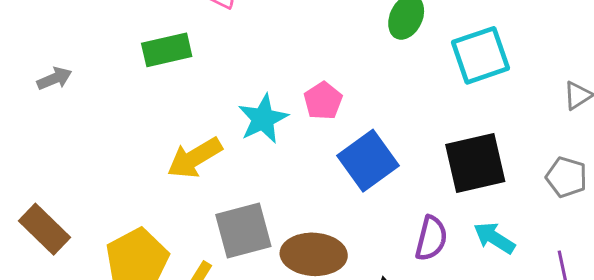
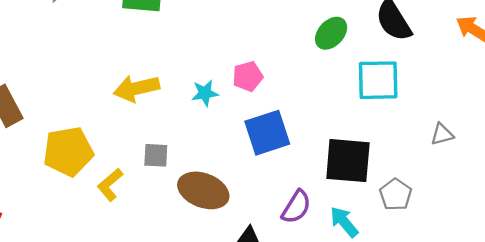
cyan star: (263, 119) -> (205, 93), moved, size x0.7
gray pentagon: (566, 177) -> (396, 195), moved
gray square: (243, 231) -> (156, 155), size x0.6

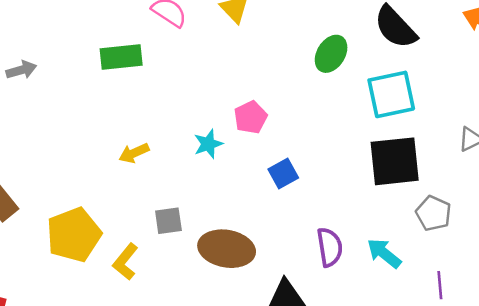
yellow arrow: (137, 88) -> (134, 153), size x0.6
blue square: (267, 133) -> (283, 174), size x0.6
black square: (348, 161) -> (395, 161), moved
purple semicircle: (296, 207) -> (330, 247), turned -30

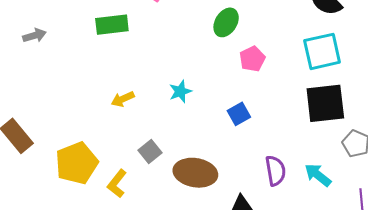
green ellipse: (331, 54) -> (226, 22), moved
pink pentagon: (251, 117) -> (252, 59), moved
gray square: (168, 221) -> (150, 151), turned -30

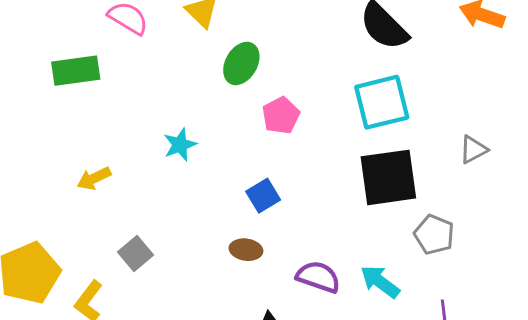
cyan star: (180, 91) -> (180, 145), moved
purple semicircle: (275, 171) -> (318, 277), turned -60
brown ellipse: (195, 173) -> (246, 250), moved, size x0.5

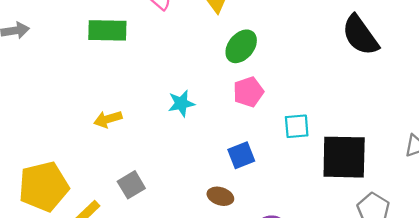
cyan square: (382, 102) -> (297, 126), moved, size x0.6
pink pentagon: (281, 115) -> (248, 92), moved

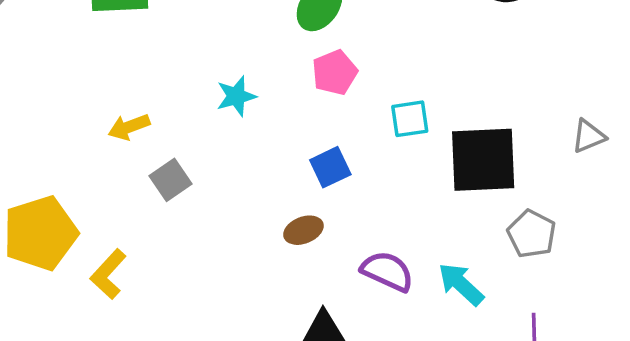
gray square: (131, 185) -> (171, 180), moved
brown ellipse: (220, 196) -> (303, 230), turned -35

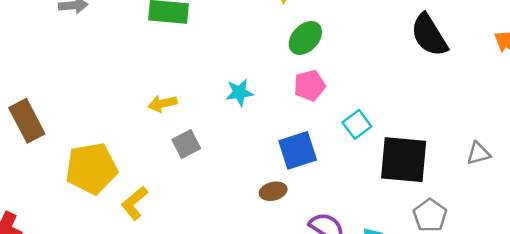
cyan square: (410, 119) -> (357, 124), turned -36
blue square: (330, 167) -> (298, 150), size x1.4

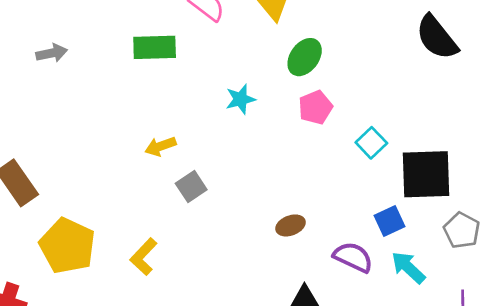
cyan star: (239, 93) -> (240, 99), moved
blue square: (298, 150) -> (389, 221), moved, size x0.7
yellow pentagon: (91, 168) -> (67, 246), moved, turned -30

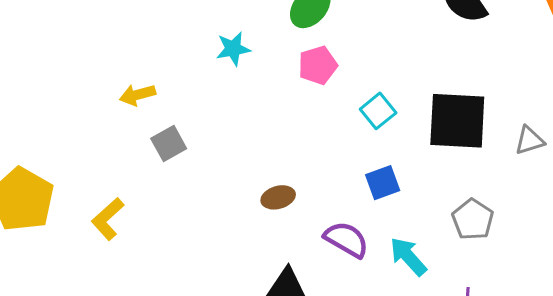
black square: (426, 174) -> (457, 121), moved
blue square: (389, 221) -> (383, 183), moved

